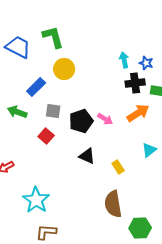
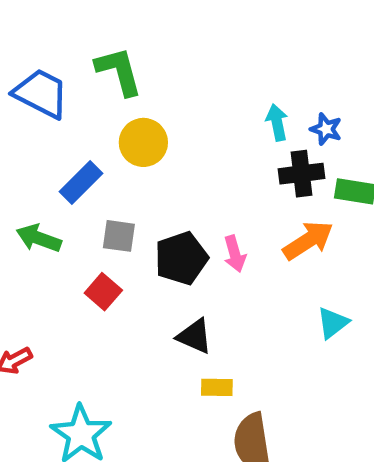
pink arrow: (105, 119) -> (235, 254), turned 42
yellow rectangle: (118, 167) -> (217, 387), moved, turned -56

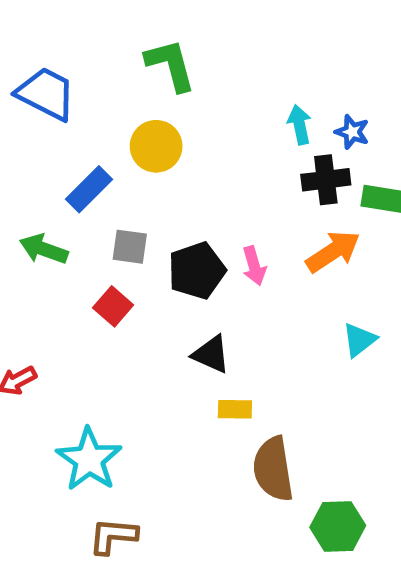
green L-shape: (119, 71) -> (170, 65), moved

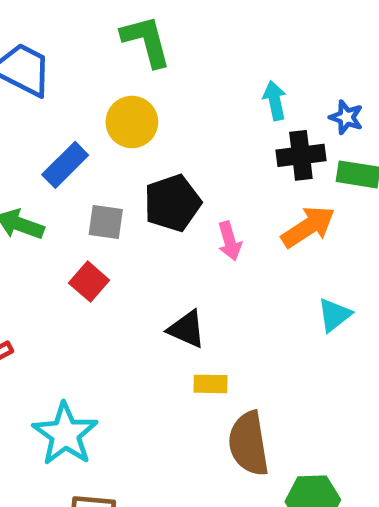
blue star: (352, 132) -> (346, 117), moved
black pentagon: (197, 271) -> (172, 203), moved

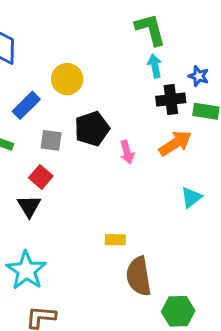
green L-shape: (146, 41) -> (150, 29), moved
black triangle: (187, 329) -> (29, 206), moved, turned 35

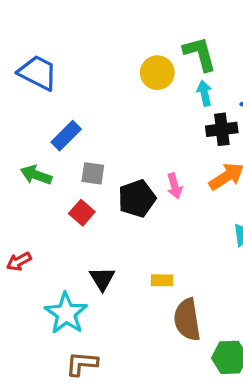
yellow circle: (67, 79) -> (157, 73), moved
black pentagon: (92, 129) -> (137, 199), moved
black triangle: (29, 206) -> (102, 279), moved

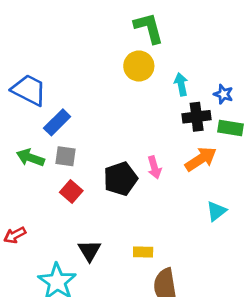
green L-shape: (200, 54) -> (149, 28), moved
blue trapezoid: (38, 73) -> (29, 90), moved
gray square: (93, 173) -> (66, 156), moved

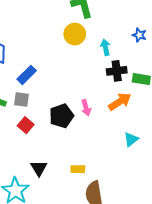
blue star: (223, 94) -> (139, 35), moved
blue rectangle: (57, 122) -> (27, 75), moved

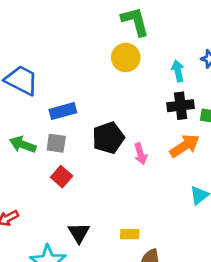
cyan arrow: (105, 47) -> (178, 71), moved
blue rectangle: (27, 75) -> (63, 111), turned 30
black pentagon: (61, 116) -> (108, 138), moved

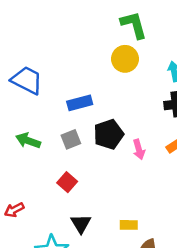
blue rectangle: (63, 111) -> (80, 103), moved
gray square: (56, 143) -> (71, 139), moved, turned -30
red square: (62, 177) -> (67, 182), moved

